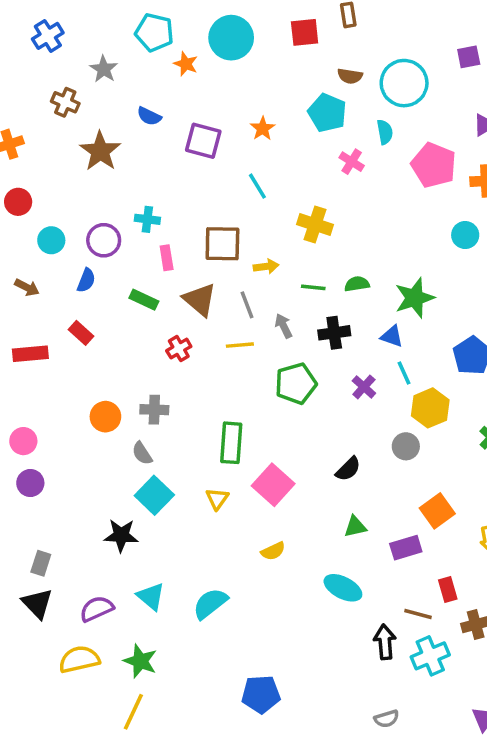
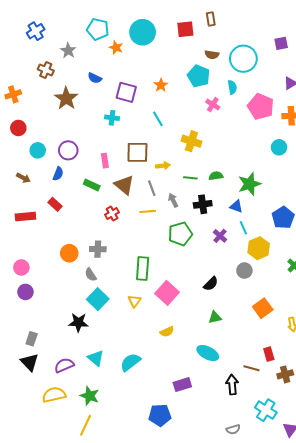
cyan cross: (147, 219) -> (112, 118), moved
purple rectangle: (406, 548) -> (182, 385), moved
cyan cross: (430, 656) -> (266, 410), moved, turned -35

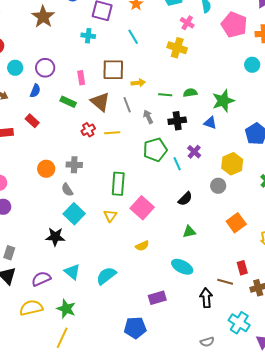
yellow cross: (191, 141) -> (177, 48), moved
yellow line: (148, 211) -> (112, 133), moved
cyan line: (243, 228) -> (177, 164), moved

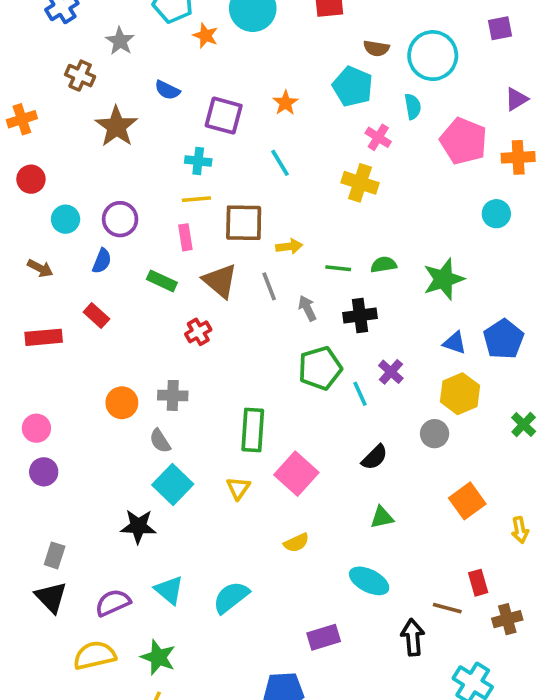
blue triangle: (210, 123) -> (455, 343), moved
yellow line: (112, 133) -> (196, 199), moved

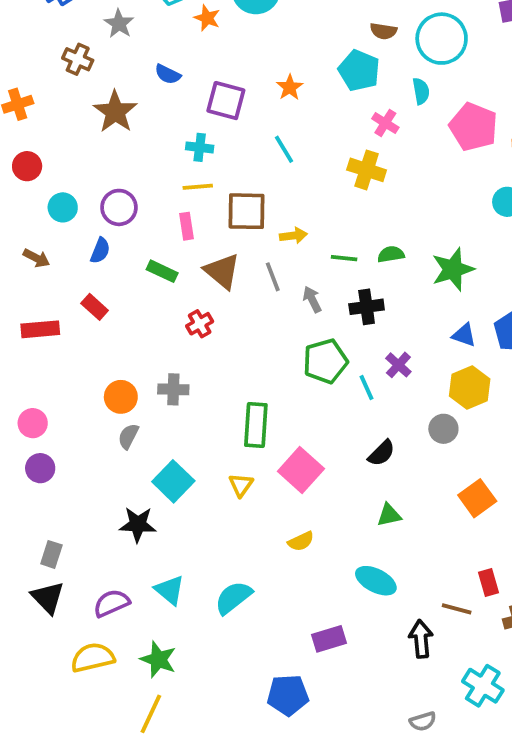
gray semicircle: (160, 441) -> (128, 436), moved, turned 60

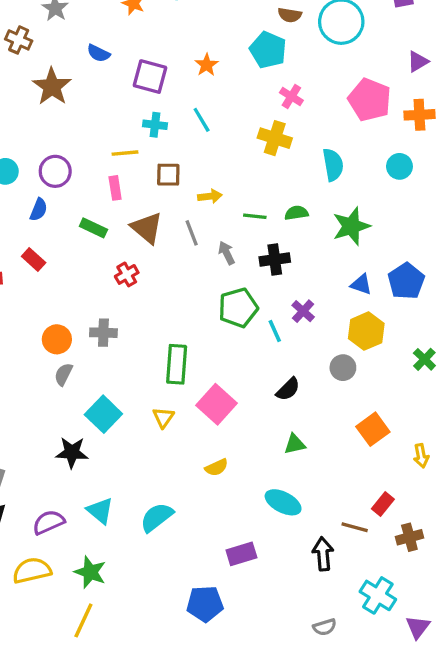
cyan semicircle: (421, 91) -> (333, 165), moved, size x1.4
cyan cross: (200, 147) -> (155, 125), moved
brown square: (247, 211) -> (168, 175), size x0.7
red rectangle: (488, 583) -> (383, 504), turned 55

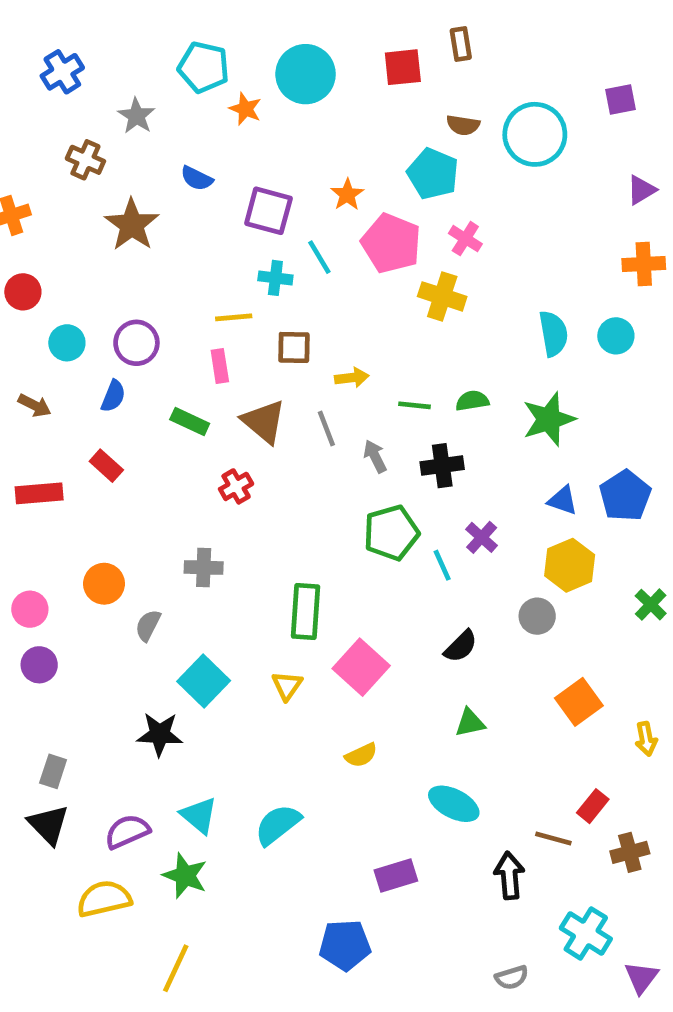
pink pentagon: (370, 100) -> (391, 243), moved
cyan line: (202, 120) -> (319, 257), moved
cyan semicircle: (333, 165) -> (553, 334), moved
orange circle: (57, 339) -> (104, 584), moved
green star: (90, 572) -> (185, 876), moved

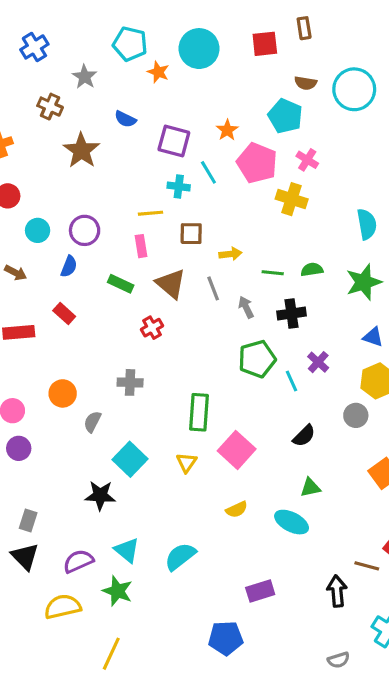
cyan ellipse: (454, 804) -> (292, 522), moved

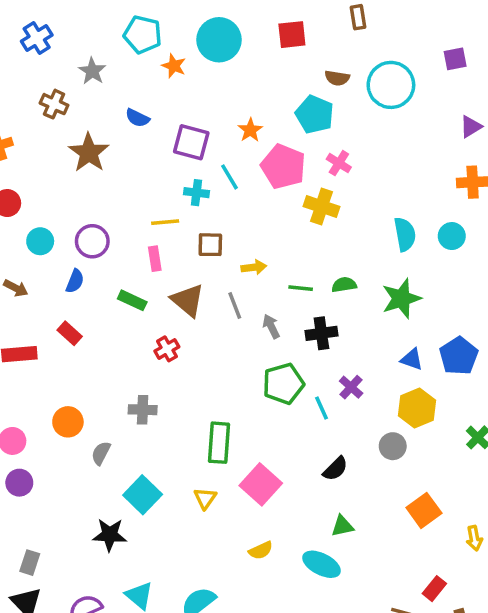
brown rectangle: (304, 28) -> (358, 17), moved

